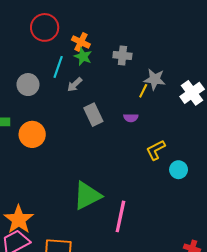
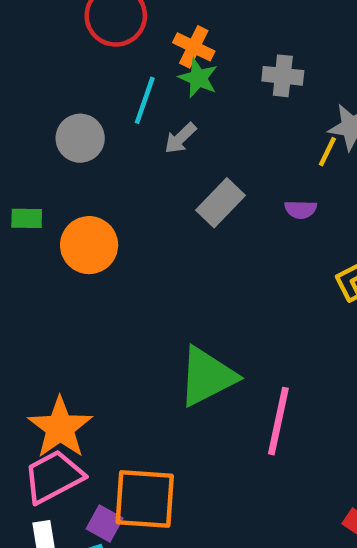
gray rectangle: (93, 115) -> (220, 203), turned 70

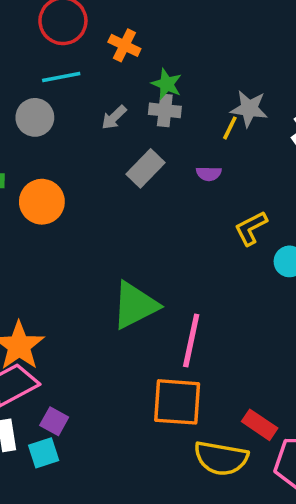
gray cross: (283, 76) -> (165, 110), moved
green star: (198, 78) -> (167, 84), moved
cyan line: (145, 100) -> (61, 77), moved, turned 60
orange square: (145, 499) -> (177, 402), moved

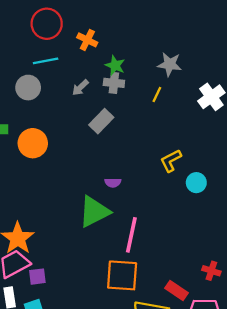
gray star: (249, 109) -> (170, 64), moved
purple semicircle: (209, 174) -> (113, 183), moved
purple square: (54, 421) -> (37, 277), moved, turned -36

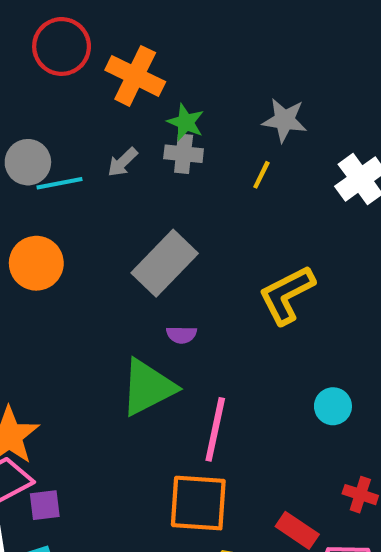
orange cross: (87, 40) -> (135, 76), size x1.5
cyan line: (46, 61) -> (59, 183), moved
gray rectangle: (101, 121) -> (165, 263), moved, size x1.4
yellow L-shape: (171, 161) -> (287, 295), size x1.4
cyan circle: (196, 183) -> (333, 406), moved

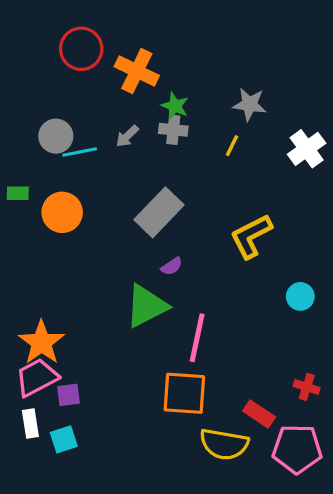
purple semicircle: (181, 335) -> (172, 266), turned -35
cyan circle: (333, 406) -> (300, 296), moved

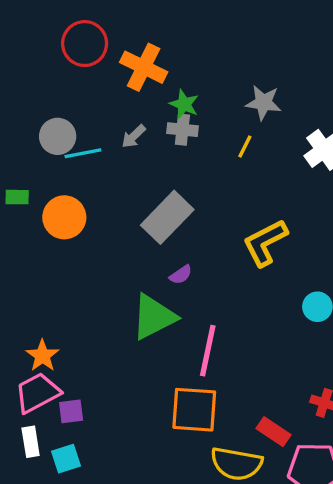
orange star: (42, 343) -> (42, 356), size x0.7

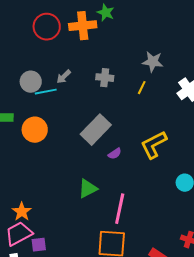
orange cross: (144, 67) -> (83, 26), moved, turned -32
green star: (184, 104) -> (106, 13), moved
gray arrow: (134, 136) -> (64, 77), moved
purple semicircle: (181, 275) -> (115, 154), moved
green triangle: (154, 317) -> (88, 189), size x0.7

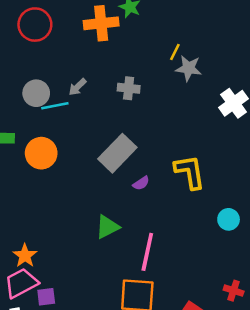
red circle: (47, 27) -> (35, 25), moved
yellow line: (142, 88) -> (175, 52), moved
yellow L-shape: (154, 145) -> (190, 172), turned 108

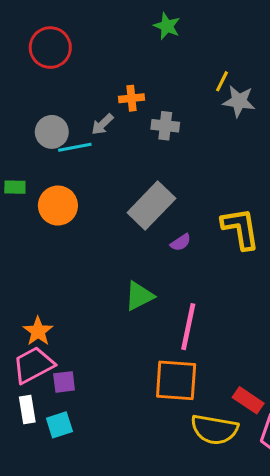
orange cross: (101, 23) -> (132, 98), moved, size x0.6

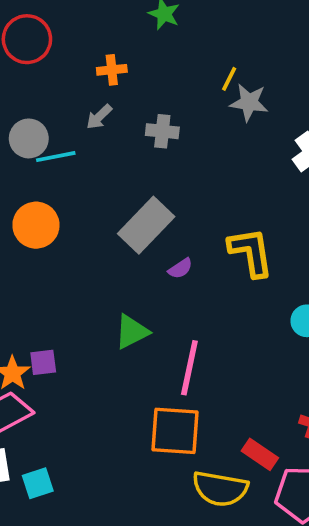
orange cross: (132, 98) -> (112, 70), moved
gray arrow: (102, 124) -> (99, 117), moved
purple square: (64, 382) -> (43, 362), moved

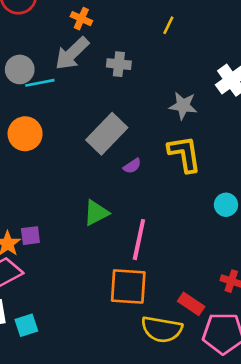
orange cross: (112, 70) -> (81, 19), turned 30
gray star: (249, 102) -> (183, 106), moved
gray arrow: (99, 117) -> (72, 53), size x1.8

